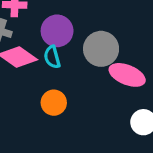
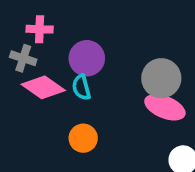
gray circle: (101, 49) -> (161, 78), moved

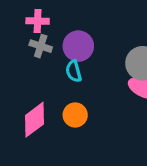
gray cross: (23, 58) -> (41, 46), moved
pink diamond: (43, 87) -> (34, 120), moved, turned -72

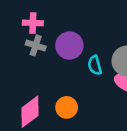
cyan semicircle: (74, 71) -> (95, 65), moved

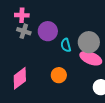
orange circle: (67, 107) -> (59, 75), moved

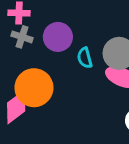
orange circle: (59, 75) -> (34, 88), moved, size x1.6

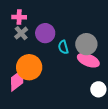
gray cross: (22, 37) -> (21, 33), turned 32

